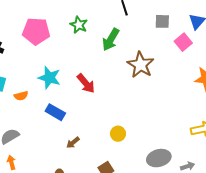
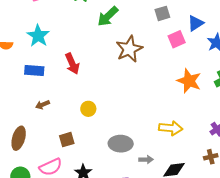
gray square: (162, 21) -> (162, 13), turned -35
red arrow: (86, 83) -> (72, 64), moved
blue rectangle: (55, 112) -> (34, 71), turned -42

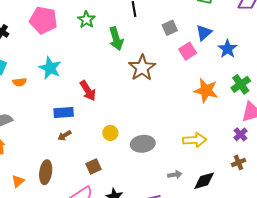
green arrow: (108, 16) -> (116, 39), turned -55
blue rectangle: (34, 71) -> (64, 113), moved
gray ellipse: (121, 144) -> (143, 144), moved

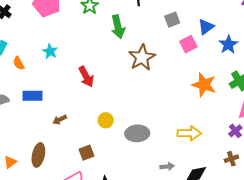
cyan star: (50, 68) -> (50, 51), size x0.7
orange semicircle: (20, 82) -> (19, 63), turned 64
blue rectangle: (64, 113) -> (32, 96), moved

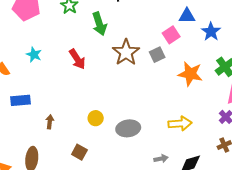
gray square: (172, 20) -> (157, 55), moved
blue triangle: (206, 27) -> (187, 16), turned 42
red arrow: (86, 77) -> (77, 59), moved
brown arrow: (60, 120) -> (50, 122), turned 128
brown square: (87, 153) -> (79, 152), turned -35

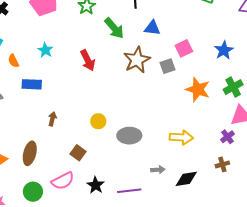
blue triangle: (187, 16) -> (152, 28), moved
green arrow: (99, 24) -> (114, 28), turned -30
blue rectangle: (20, 100) -> (32, 84), moved

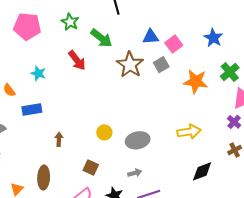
blue triangle: (152, 28) -> (151, 37), moved
red arrow: (88, 60) -> (77, 60), moved
gray arrow: (158, 170) -> (135, 173), moved

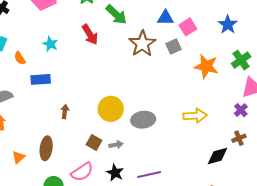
yellow circle: (104, 132) -> (111, 109), size x1.6
black diamond: (202, 171) -> (218, 156), moved
gray arrow: (135, 173) -> (116, 145), moved

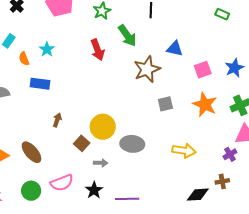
pink square: (188, 27) -> (203, 70), moved
cyan star: (50, 44) -> (47, 49), moved
gray square: (173, 47) -> (165, 104), moved
brown square: (94, 142) -> (82, 143), moved
brown ellipse: (46, 148) -> (31, 152), turned -60

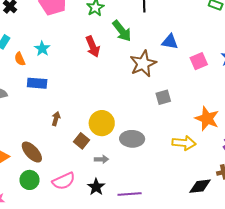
orange star: (205, 104) -> (207, 119), moved
green circle: (31, 191) -> (30, 180), moved

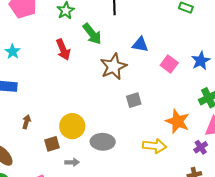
pink square: (199, 61) -> (169, 64), turned -30
brown square: (81, 141) -> (52, 144), turned 35

